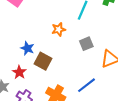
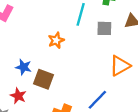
gray square: (86, 44) -> (104, 28), moved, turned 32

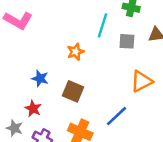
brown square: (44, 79) -> (73, 91), moved

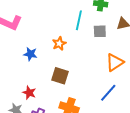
blue star: (40, 78) -> (30, 54), moved
blue line: (116, 116) -> (108, 93), moved

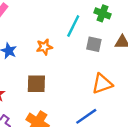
brown square: (60, 76) -> (36, 84), turned -30

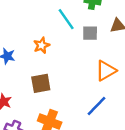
cyan line: (73, 26) -> (66, 19), turned -50

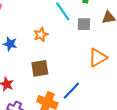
blue line: (97, 106) -> (71, 91), moved

